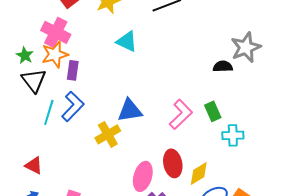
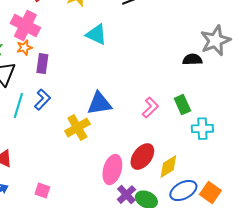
orange star: (55, 54) -> (24, 48), size x0.6
blue L-shape: (73, 106) -> (42, 100), size x0.7
pink L-shape: (181, 114) -> (150, 108), size x0.7
red ellipse: (173, 163) -> (142, 157), turned 48

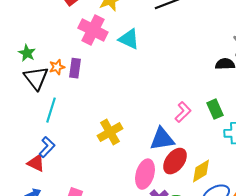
pink cross: (25, 26) -> (93, 30), moved
orange star: (24, 48) -> (57, 67), moved
blue L-shape: (42, 100) -> (47, 147), moved
blue triangle: (99, 104) -> (162, 139), moved

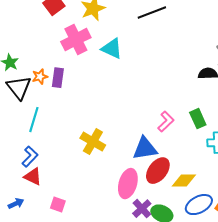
pink cross: (93, 30) -> (76, 40), turned 36
yellow cross: (110, 132) -> (93, 142), turned -30
red triangle: (36, 163) -> (33, 177), moved
yellow diamond: (201, 171) -> (184, 181), turned 30

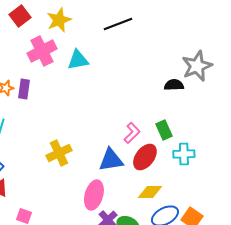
cyan triangle: (112, 49) -> (78, 60), turned -35
yellow cross: (93, 142) -> (59, 153), turned 35
red ellipse: (158, 171) -> (145, 157), moved

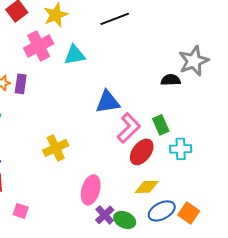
pink L-shape: (132, 133) -> (129, 128), size x1.4
blue triangle: (111, 160) -> (108, 102), moved

